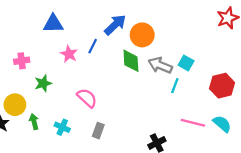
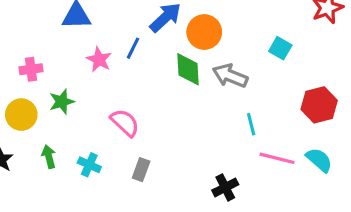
cyan square: (186, 63) -> (280, 48), moved
cyan line: (175, 86) -> (251, 124), moved, turned -35
yellow circle: (15, 105) -> (21, 115), moved

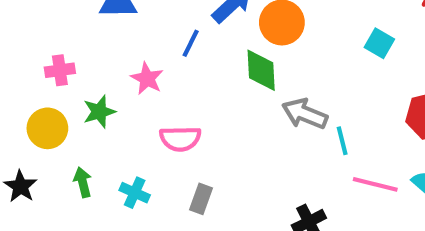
pink star: (99, 60) -> (147, 79), moved
gray arrow: (230, 76) -> (305, 114), moved
pink semicircle: (125, 123) -> (180, 139), turned 136

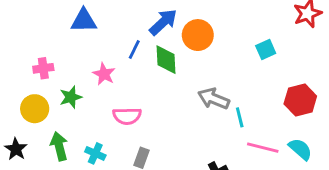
cyan square: (379, 43) -> (266, 49), turned 36
green diamond: (261, 70) -> (166, 60), moved
green arrow: (83, 182) -> (59, 146), size x1.4

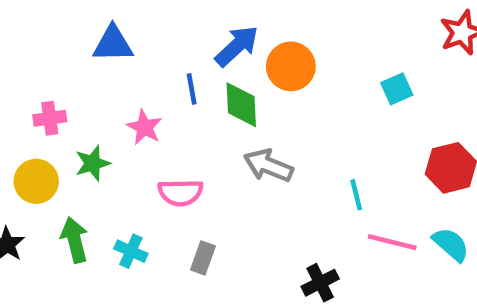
blue line: (134, 49) -> (192, 89), turned -36
gray arrow: (214, 99) -> (268, 166), moved

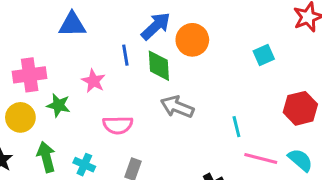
pink cross: (50, 118) -> (30, 75), size x1.5
green star: (93, 163) -> (58, 105), turned 30

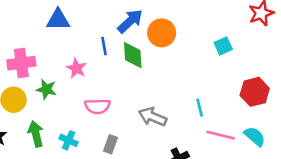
gray arrow: (177, 107) -> (152, 117), moved

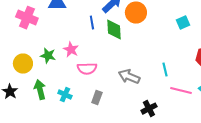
pink cross: (21, 63) -> (27, 18), moved, turned 30
pink star: (76, 68) -> (71, 50), moved

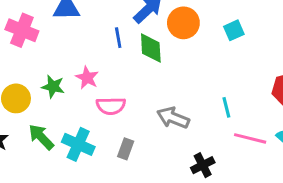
cyan square: (183, 23) -> (234, 30), moved
green arrow: (40, 90) -> (41, 137), turned -30
cyan cross: (65, 95) -> (78, 144), size x1.5

